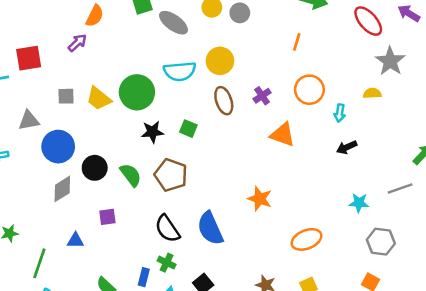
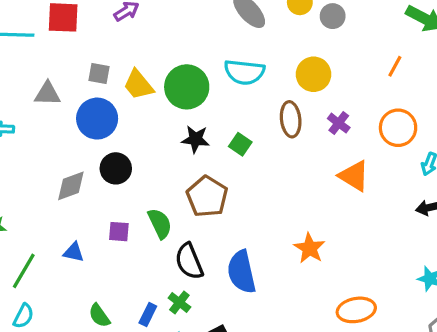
yellow circle: (220, 61) -> (314, 74), moved
purple cross: (262, 96) -> (339, 123), turned -30
blue circle: (58, 147) -> (97, 119), moved
green semicircle: (131, 175) -> (160, 224), moved

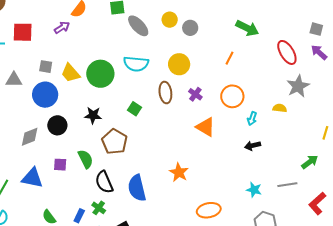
black star: (195, 139) -> (93, 115), moved
blue triangle: (74, 252) -> (32, 178), size x1.6

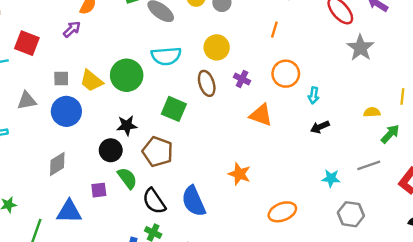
red square: (23, 32) -> (27, 43), turned 30
yellow semicircle: (280, 108) -> (372, 112), moved
green square: (134, 109) -> (174, 109), size x1.5
black circle: (57, 125) -> (111, 150), moved

